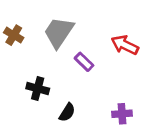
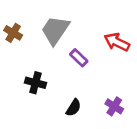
black semicircle: (67, 112) -> (74, 108), moved
purple cross: (122, 114) -> (114, 106), turned 36

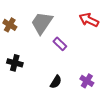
red arrow: (117, 42) -> (89, 20), moved
black cross: (35, 83) -> (15, 63), moved

